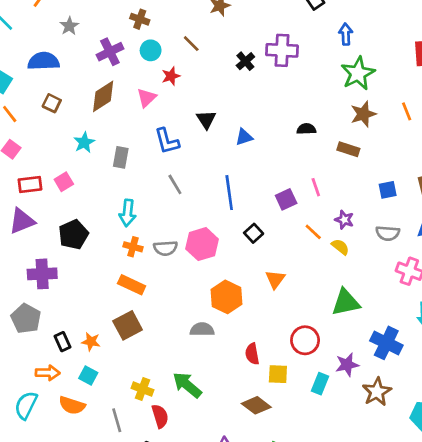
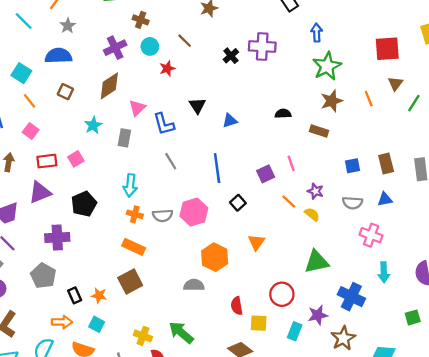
gray star: (69, 26) -> (68, 26), moved
pink triangle: (147, 98) -> (137, 108), moved

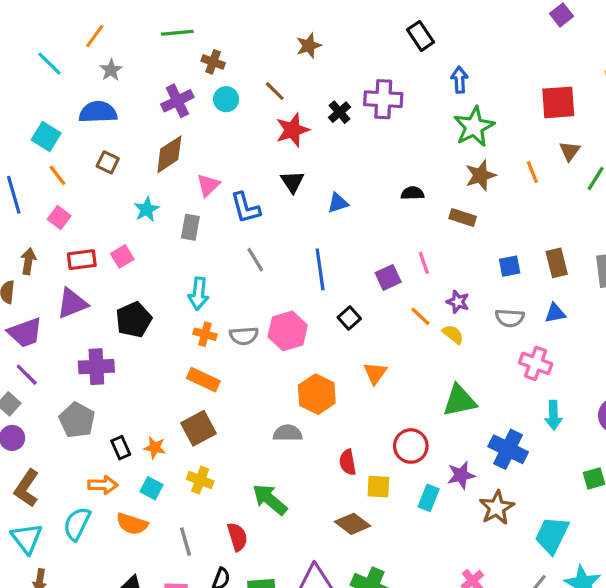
red star: (167, 68) -> (292, 130), moved, size x1.5
yellow cross: (143, 336) -> (200, 480), moved

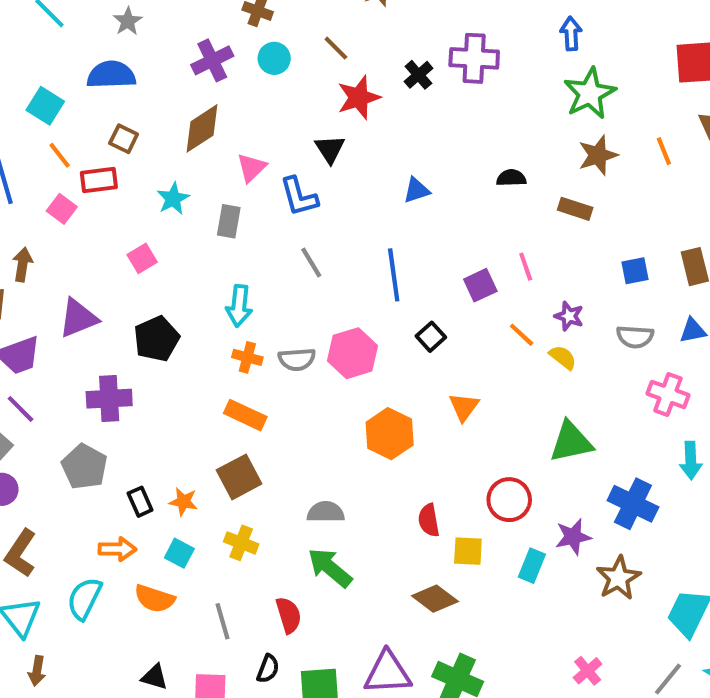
black triangle: (292, 182) -> (330, 149), moved
red rectangle: (82, 260) -> (99, 180), moved
gray semicircle: (288, 433) -> (326, 512), moved

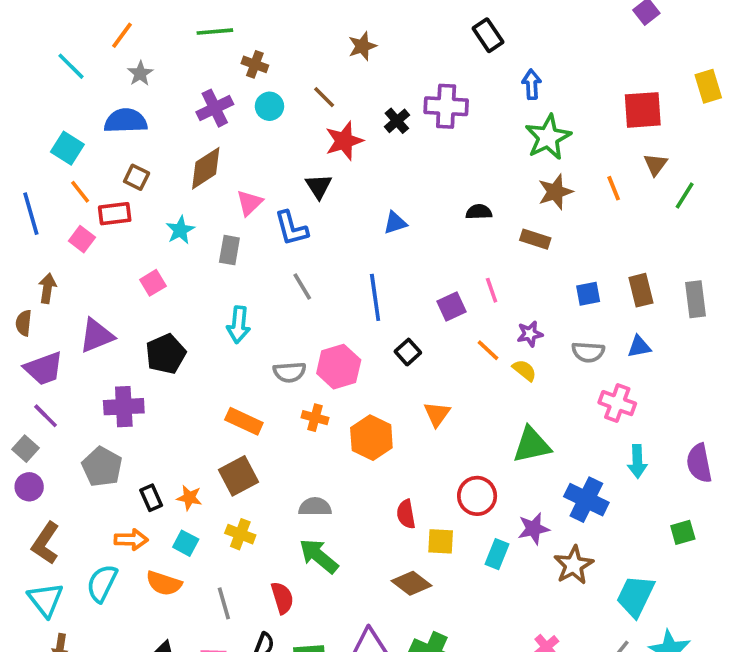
purple star: (569, 316) -> (530, 334), turned -30
orange cross: (247, 357) -> (315, 418), moved

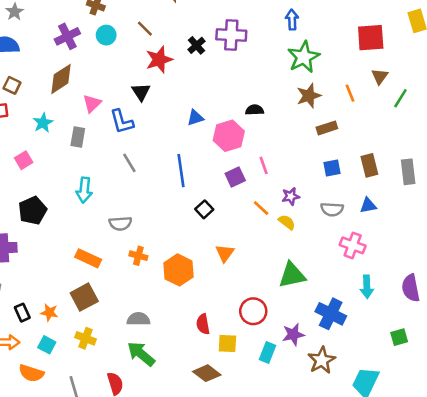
brown rectangle: (535, 239) -> (327, 128), moved, turned -36
pink hexagon: (339, 367) -> (229, 136), moved

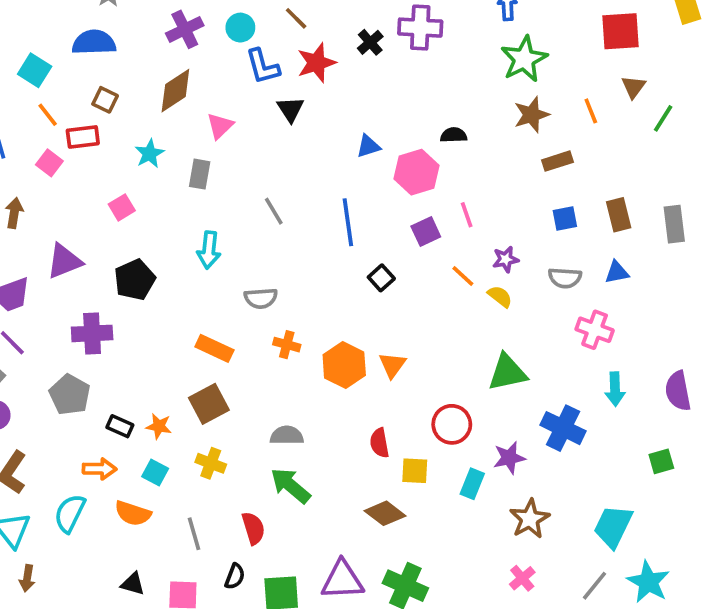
blue L-shape: (122, 122) -> (263, 66), moved
orange triangle: (225, 253) -> (392, 365), moved
black rectangle: (22, 313) -> (120, 426), turned -42
brown star: (322, 360) -> (530, 519), moved

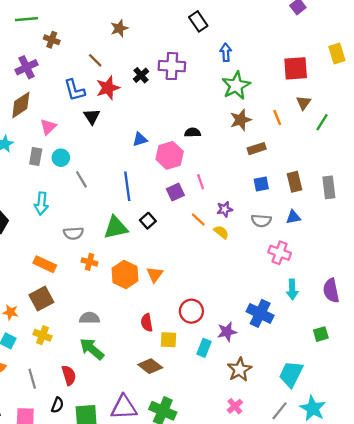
cyan circle: (240, 28) -> (61, 158), moved
green triangle: (507, 372) -> (116, 228), moved

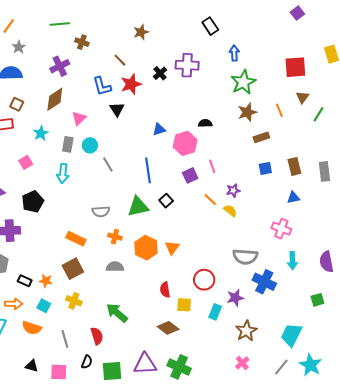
cyan arrow: (41, 203) -> (63, 173), moved
gray semicircle: (261, 221) -> (245, 257), moved, size x1.4
gray semicircle: (89, 318) -> (115, 267), moved

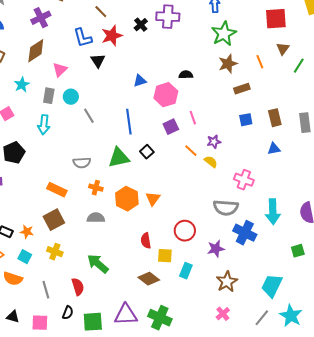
pink cross: (281, 229) -> (244, 180), moved
cyan arrow: (292, 261) -> (273, 212), size x1.4
cyan rectangle: (215, 312) -> (186, 271), moved

